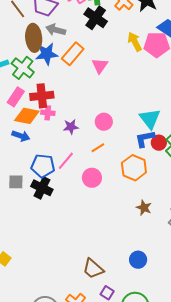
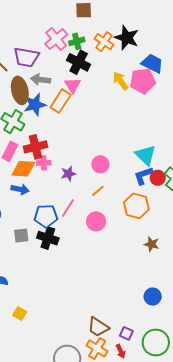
pink triangle: (100, 66) -> (73, 85), moved
brown trapezoid: (93, 269) -> (98, 327), moved

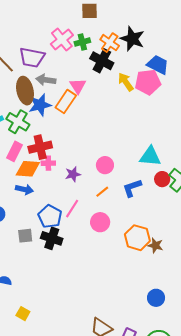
black cross: (79, 62) -> (102, 61), moved
cyan triangle: (146, 155) -> (150, 156), turned -40
blue L-shape: (143, 176) -> (132, 188), moved
orange hexagon: (136, 206) -> (137, 238), moved
blue pentagon: (46, 216) -> (50, 216), turned 30

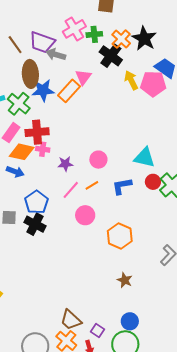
gray arrow: (46, 80) -> (56, 55), moved
pink line: (72, 209) -> (71, 190), moved
brown star: (155, 245) -> (125, 280), moved
blue circle: (156, 298) -> (130, 321), moved

